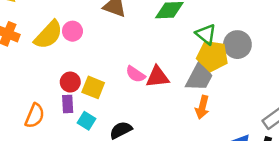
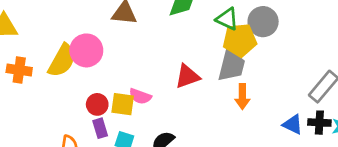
pink circle: (72, 31) -> (86, 50), size x1.5
pink semicircle: (135, 74) -> (140, 96), moved

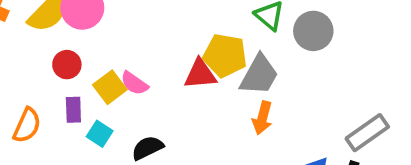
yellow pentagon: (240, 40) -> (225, 55), moved
red circle: (97, 104) -> (67, 65), moved
yellow square: (123, 104) -> (110, 87), turned 30

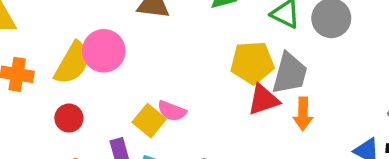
red circle: (67, 65) -> (69, 118), moved
red triangle: (200, 74) -> (263, 100), moved

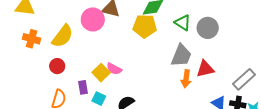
pink circle: (104, 51) -> (93, 19), moved
yellow pentagon: (252, 63) -> (145, 26), moved
red triangle: (263, 100) -> (205, 69), moved

